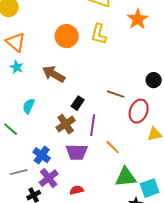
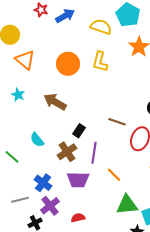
orange triangle: (16, 42) -> (25, 60), moved
cyan semicircle: (29, 106) -> (37, 140), moved, turned -63

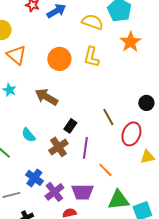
brown line: (117, 122) -> (108, 117), turned 42
purple trapezoid: (78, 180) -> (82, 192), moved
purple cross: (50, 206) -> (54, 192), moved

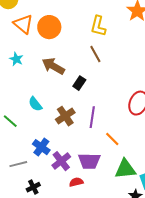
orange circle: (59, 59) -> (49, 27), moved
brown line: (108, 117) -> (95, 54), moved
black rectangle: (70, 126) -> (79, 83), moved

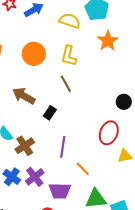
orange circle: (49, 27) -> (34, 54), moved
brown cross: (65, 116) -> (25, 146), moved
purple cross: (61, 161) -> (35, 177), moved

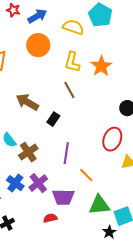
orange star: (108, 41) -> (101, 66), moved
orange circle: (34, 54) -> (38, 45), moved

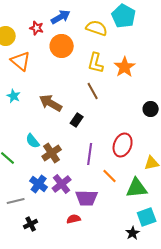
red star: (13, 10) -> (37, 28), moved
red ellipse: (112, 139) -> (123, 145), moved
green triangle: (99, 205) -> (137, 188), moved

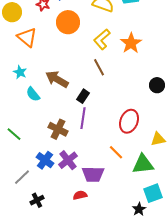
yellow L-shape: (96, 63) -> (102, 39), turned 35
cyan semicircle: (33, 141) -> (33, 94), moved
brown cross: (52, 153) -> (58, 129), turned -30
purple line: (90, 154) -> (83, 118), moved
gray line: (16, 201) -> (22, 177), turned -30

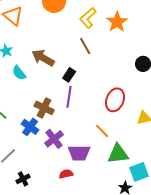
blue cross: (45, 160) -> (30, 127), moved
green triangle: (143, 164) -> (118, 154), moved

